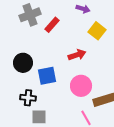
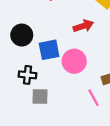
pink circle: (81, 86) -> (74, 61), moved

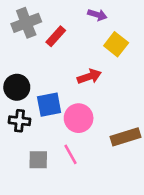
black cross: (27, 75) -> (19, 121), moved
pink line: (94, 98) -> (70, 154), moved

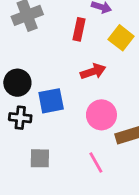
red rectangle: (56, 36) -> (79, 29), moved, turned -30
pink circle: (79, 118) -> (101, 115), moved
pink line: (70, 154) -> (96, 162), moved

